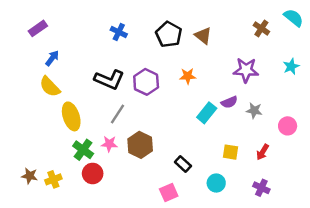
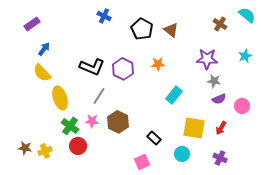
blue cross: (119, 32) -> (104, 16), moved
purple semicircle: (229, 102) -> (219, 99), moved
gray star: (254, 110) -> (214, 81), moved
yellow square: (230, 152) -> (194, 128), size x1.6

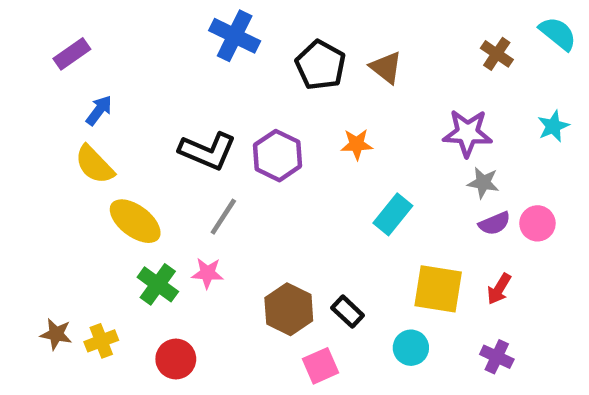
blue cross: (104, 16) -> (235, 36), size x1.5
yellow ellipse: (60, 98) -> (135, 221), turned -35
pink circle: (242, 106) -> (537, 223), moved
brown hexagon: (118, 122) -> (289, 309), moved
red circle: (78, 146) -> (176, 359), moved

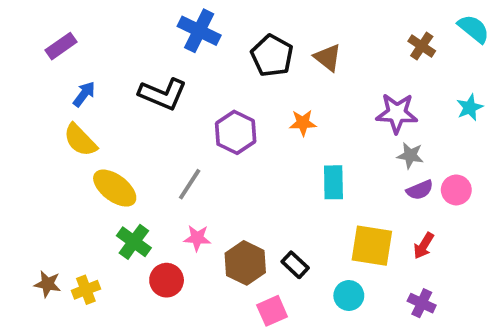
black L-shape: (207, 151) -> (163, 94), moved
cyan rectangle: (393, 214) -> (333, 182), turned -40
pink star: (207, 273) -> (197, 238), moved
red circle: (176, 359) -> (167, 280), moved

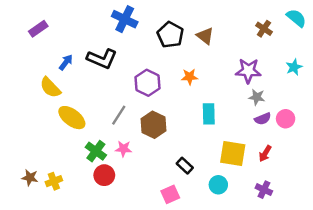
blue arrow: (84, 94) -> (66, 62), moved
green cross: (134, 242) -> (96, 151), moved
brown hexagon: (245, 263) -> (153, 125), moved

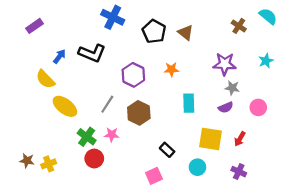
purple semicircle: (263, 119) -> (226, 107), moved

